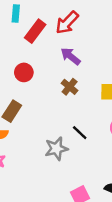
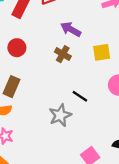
purple arrow: (71, 56) -> (71, 29), moved

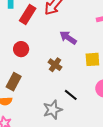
brown cross: (63, 54) -> (55, 65), moved

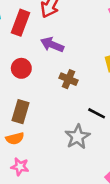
purple arrow: (68, 38) -> (52, 45), moved

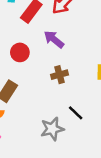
brown cross: (69, 79) -> (59, 75), turned 35

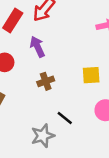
purple arrow: (54, 39) -> (37, 47), turned 30

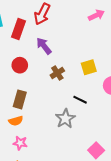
yellow square: (91, 75) -> (89, 67), moved

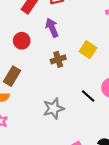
yellow square: (89, 67) -> (88, 50), moved, turned 35
black line: (80, 100) -> (88, 96), moved

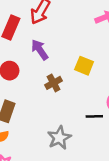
black line: (88, 96) -> (94, 116), turned -32

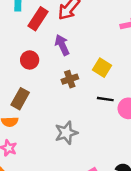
black line: (94, 116) -> (105, 99), moved

